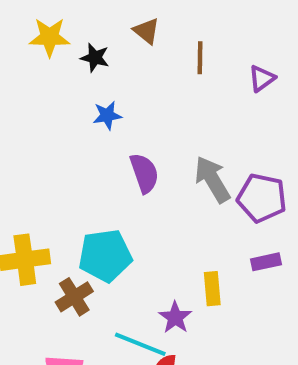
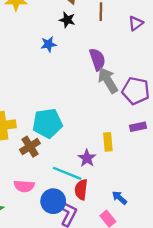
black star: (95, 58) -> (67, 20), moved
purple semicircle: (144, 173) -> (97, 59), moved

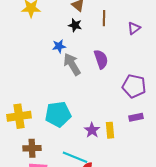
gray arrow: (108, 80) -> (72, 64), moved
brown cross: (30, 147) -> (32, 148), moved, turned 30
purple star: (87, 158) -> (92, 130), moved

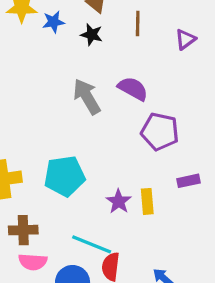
blue star: (59, 46) -> (53, 22), moved
purple semicircle: (101, 59) -> (133, 89), turned -42
purple pentagon: (134, 86) -> (160, 132), moved

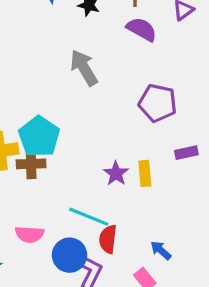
purple semicircle: (133, 89) -> (142, 29), moved
cyan pentagon: (65, 176) -> (39, 137), moved, turned -30
brown cross: (23, 230) -> (31, 164), moved

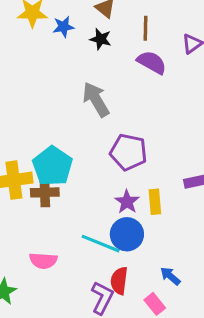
purple pentagon: (158, 103) -> (128, 152), moved
red semicircle: (108, 239) -> (119, 281), moved
blue circle: (70, 255) -> (127, 234), moved

